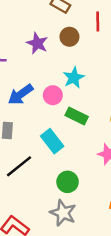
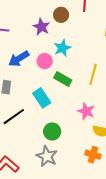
purple star: (37, 43) -> (41, 27), moved

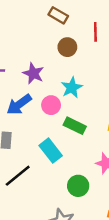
purple star: (41, 27) -> (33, 73), moved
green circle: (52, 132) -> (78, 186), moved

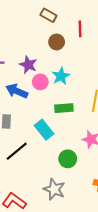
blue arrow: (19, 104) -> (17, 91), turned 60
pink circle: (51, 105) -> (40, 82), moved
green rectangle: (75, 126) -> (64, 108), turned -30

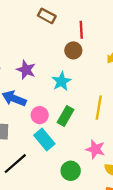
brown circle: (57, 42) -> (73, 50), moved
pink circle: (40, 82) -> (40, 115), moved
green rectangle: (64, 108) -> (66, 116), turned -54

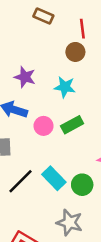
cyan star: (61, 81) -> (65, 87), turned -30
green rectangle: (66, 116) -> (72, 125), turned 36
cyan rectangle: (44, 140) -> (54, 178), moved

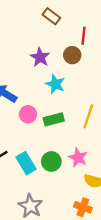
purple star: (25, 77) -> (40, 57), moved
green circle: (82, 185) -> (51, 161), moved

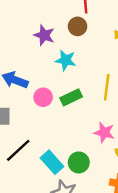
green circle: (51, 161) -> (79, 162), moved
cyan rectangle: (26, 163) -> (52, 162), moved

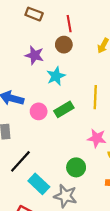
cyan star: (66, 60) -> (56, 76), turned -30
cyan rectangle: (52, 162) -> (39, 184), moved

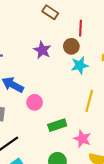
cyan star: (56, 76) -> (80, 65), moved
green rectangle: (64, 109) -> (57, 125), moved

